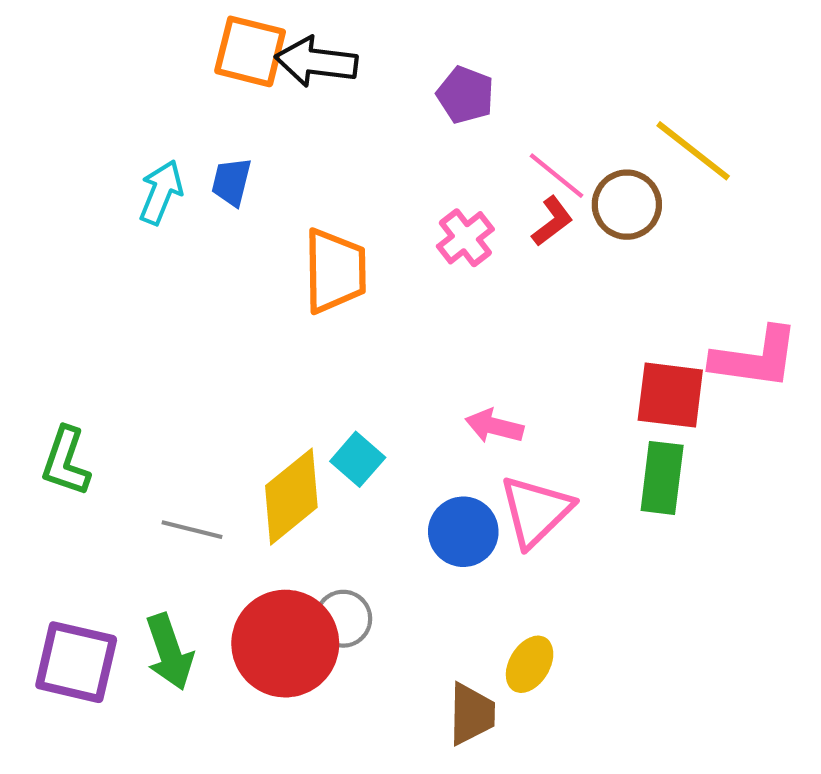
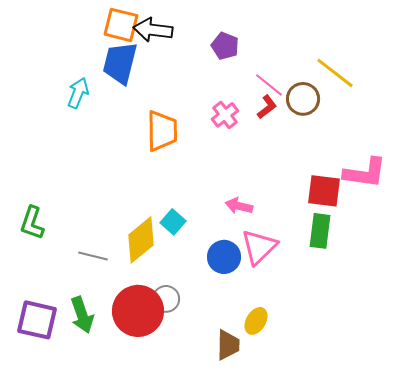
blue trapezoid: (231, 182) -> (120, 63), moved, size x1.8

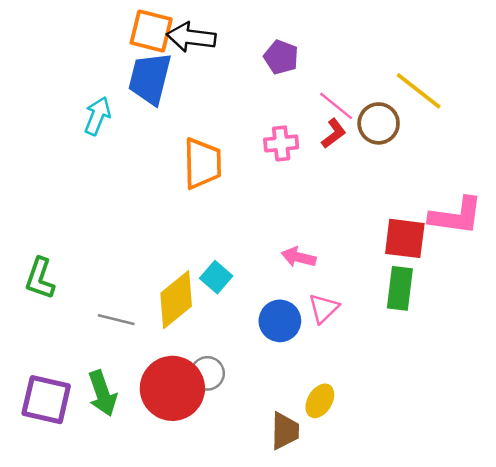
pink cross: (225, 115) -> (281, 143), turned 32
pink triangle: (259, 247) -> (324, 308), size x0.7

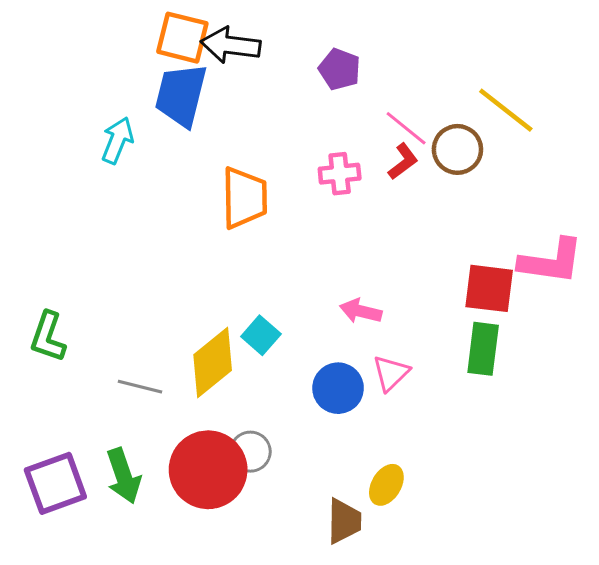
purple square: (46, 400) -> (55, 483), turned -33

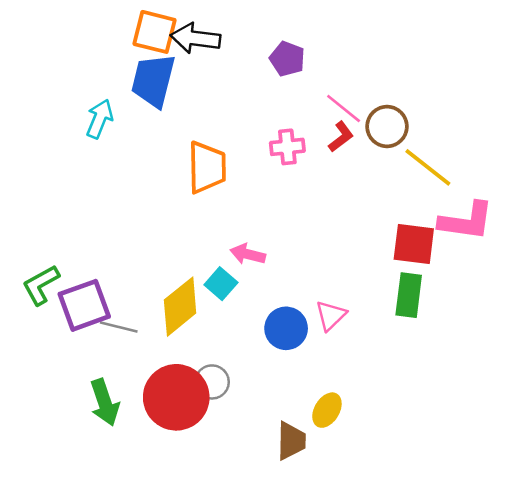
yellow line: (506, 110) -> (428, 167), moved
pink arrow: (361, 311) -> (248, 254), moved
green L-shape: (48, 337) -> (41, 285), turned 42
purple square: (55, 483) -> (84, 305), moved

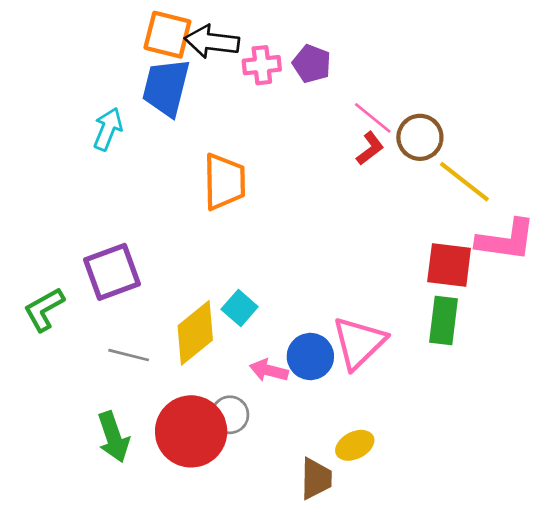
pink cross: (287, 147) -> (262, 65), moved
pink arrow: (248, 254) -> (269, 370), moved
purple square: (84, 305) -> (112, 272), moved
pink triangle: (331, 316) -> (359, 343), size x1.6
yellow ellipse: (327, 410) -> (355, 445), turned 32

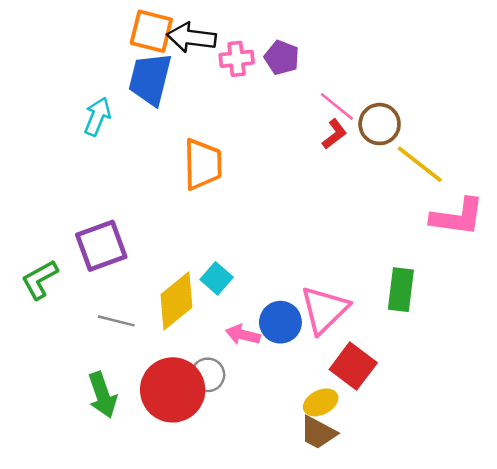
red square: (449, 265) -> (353, 366), moved, turned 30
brown trapezoid: (316, 479) -> (318, 433), moved, turned 117

